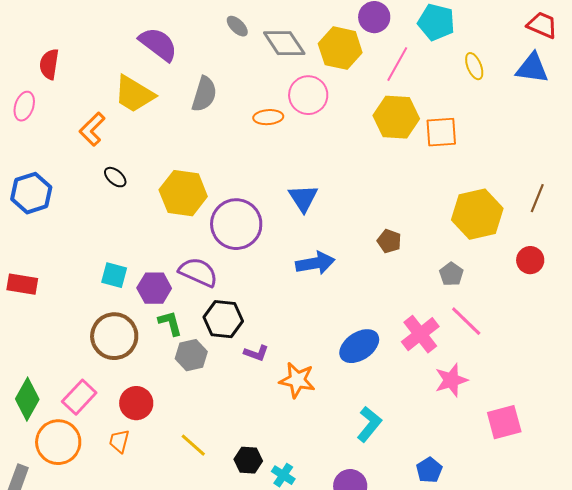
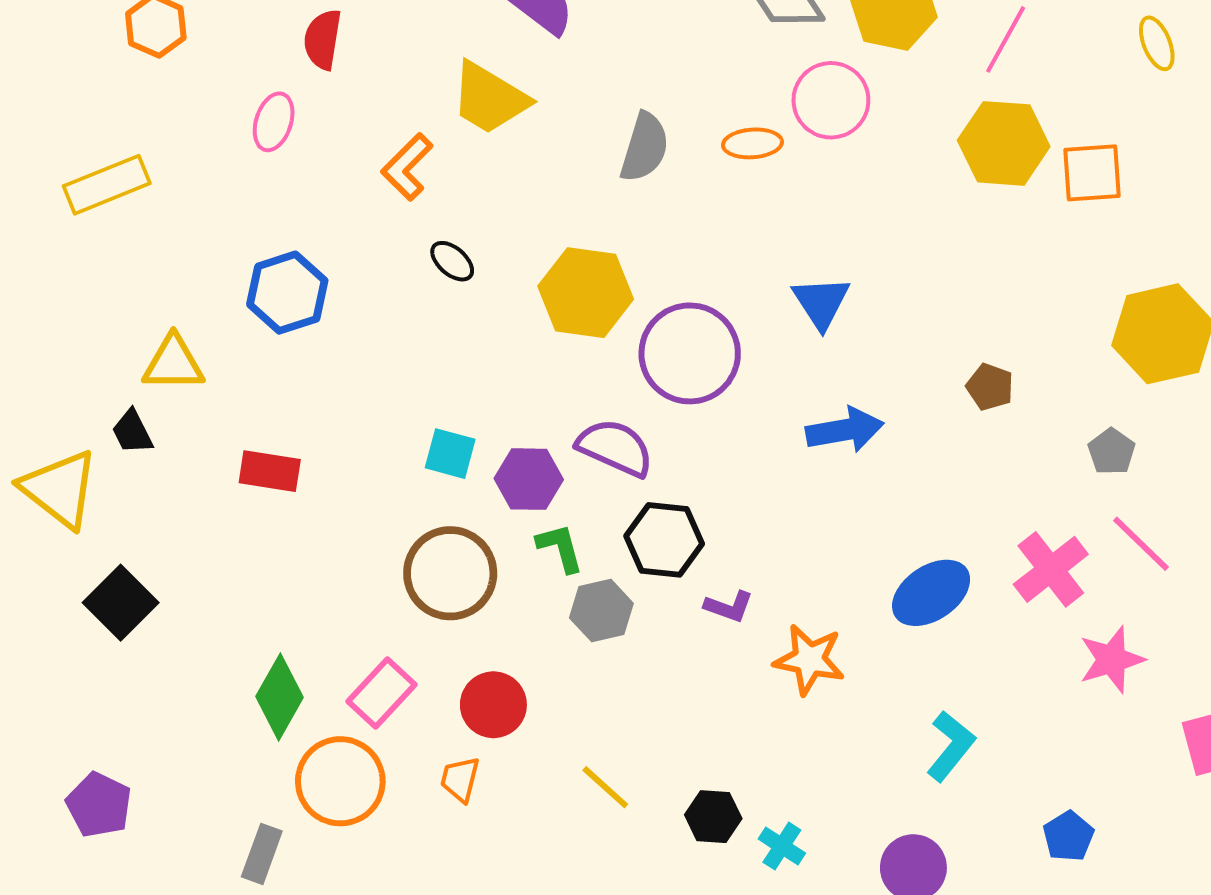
gray semicircle: (204, 94) -> (645, 147), moved

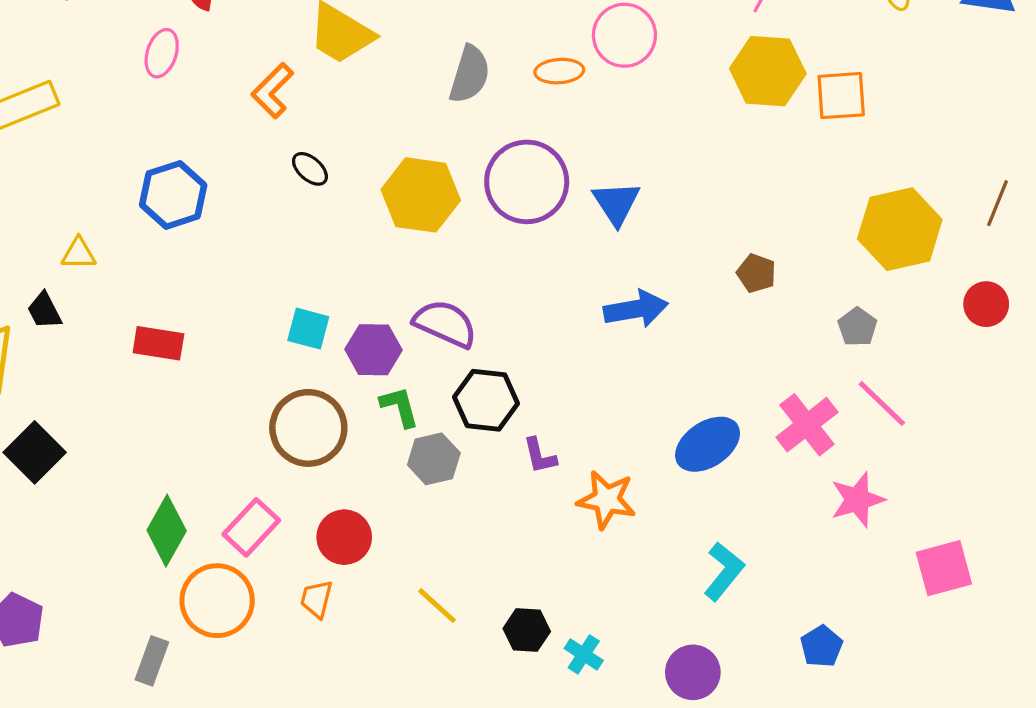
purple circle: (690, 353) -> (527, 182), moved
yellow triangle: (173, 363) -> (79, 254), size x0.7
purple L-shape: (729, 607) -> (540, 456), turned 57

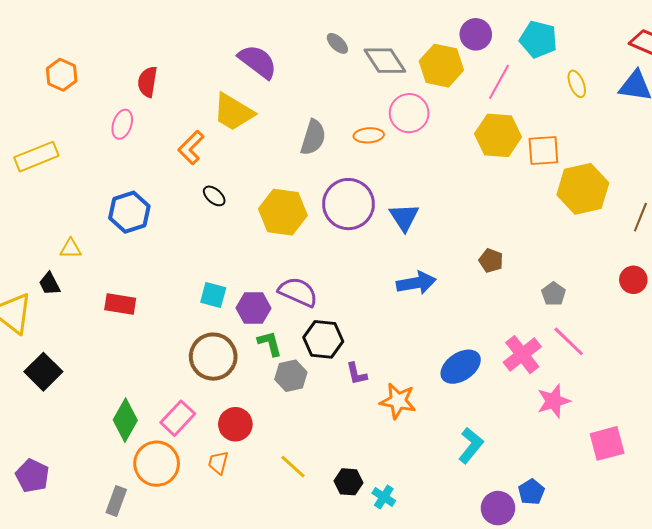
yellow hexagon: (900, 229) -> (583, 189), moved
purple circle: (693, 672) -> (498, 508), moved

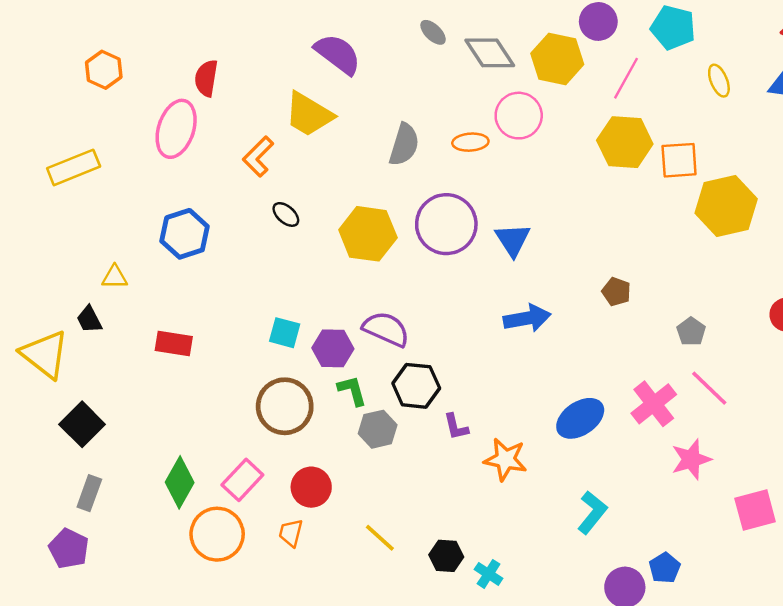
pink ellipse: (122, 124) -> (176, 129), size x1.6
gray rectangle: (116, 501) -> (89, 493), moved

